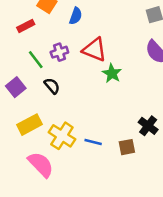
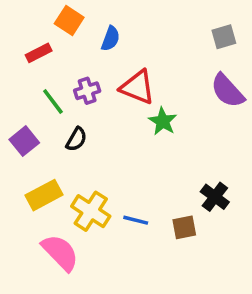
black semicircle: (52, 86) -> (76, 139), turned 70

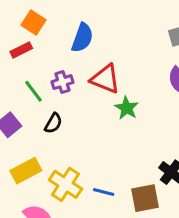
orange square: (69, 21) -> (33, 22), moved
blue semicircle: (111, 39) -> (82, 38), size x1.4
brown square: (184, 227) -> (145, 198), size x1.4

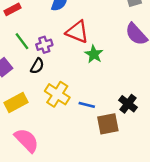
purple cross: (62, 82) -> (44, 45), moved
yellow cross: (66, 184) -> (57, 94), moved
blue line: (104, 192) -> (87, 105), moved

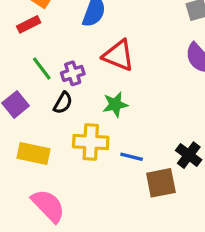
green star: (94, 54) -> (115, 104), moved, turned 30
yellow cross: (57, 94) -> (91, 142), turned -30
yellow rectangle: (16, 103) -> (34, 153), turned 40

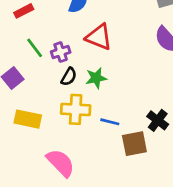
black semicircle: (63, 103) -> (69, 77), moved
pink semicircle: (48, 206) -> (61, 163), moved

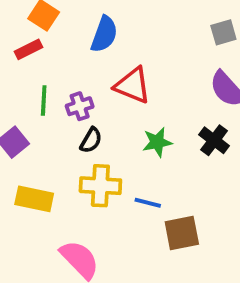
green line: (35, 48) -> (44, 100), turned 40
green star: (96, 78) -> (157, 142), moved
black cross: (158, 120) -> (214, 140), moved

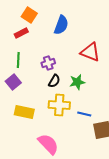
red triangle: (133, 85) -> (90, 52), moved
green line: (44, 100) -> (18, 60), moved
green star: (157, 142) -> (77, 82), moved

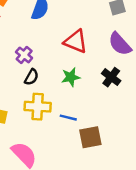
purple cross: (48, 63) -> (24, 55), turned -32
green star: (77, 82) -> (71, 77), moved

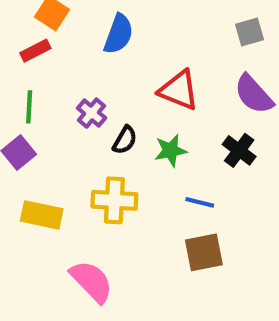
black semicircle: (31, 77) -> (125, 140), moved
blue line: (68, 118) -> (200, 202), moved

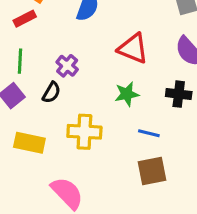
black semicircle: (125, 140) -> (51, 92), moved
black cross: (239, 150) -> (179, 94), turned -30

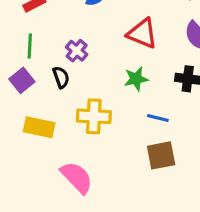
black semicircle: (51, 92) -> (61, 77), turned -50

